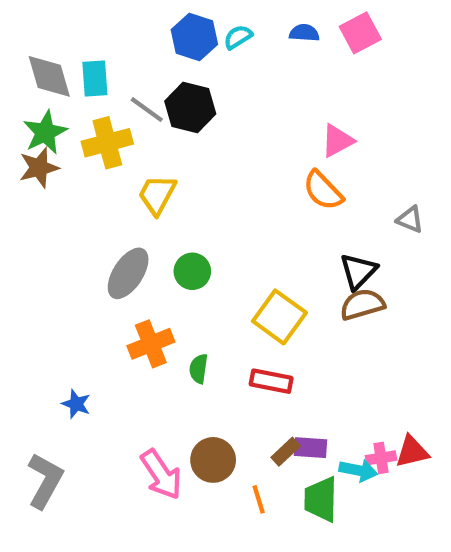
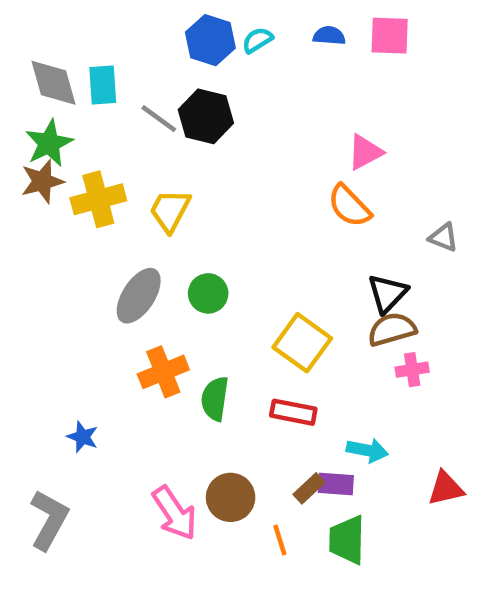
pink square: (360, 33) -> (390, 36), turned 30
yellow cross: (107, 143) -> (98, 199), moved
green semicircle: (199, 369) -> (215, 399), size x1.4
pink cross: (381, 458) -> (412, 370), moved
cyan arrow: (358, 470) -> (367, 450), moved

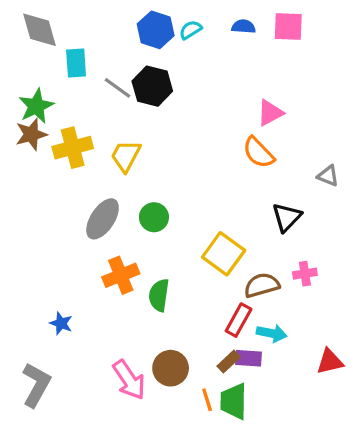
gray diamond: (53, 83) -> (40, 30), moved
brown semicircle: (392, 329) -> (262, 285), moved
red rectangle: (293, 412) -> (239, 320), moved, turned -72
green trapezoid: (347, 540) -> (234, 401), moved

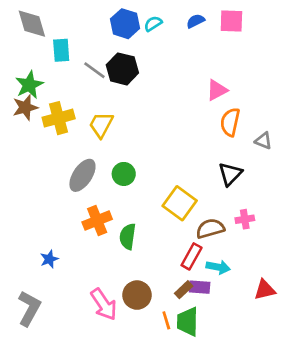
blue semicircle: (244, 27) -> (196, 21), turned -30
orange semicircle: (258, 153) -> (230, 122), moved, turned 56
blue star: (61, 323) -> (49, 259), turned 30

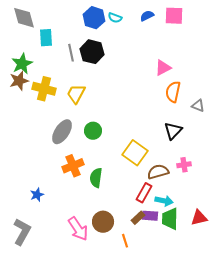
cyan semicircle: (153, 24) -> (115, 18), turned -128
gray line: (94, 70) -> (71, 53), turned 42
yellow cross: (59, 118) -> (44, 89), turned 30
green trapezoid: (188, 322) -> (170, 219), moved

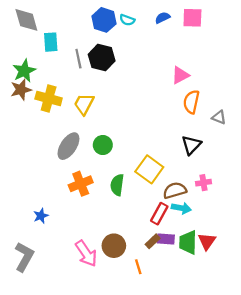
green semicircle: (96, 178) -> (117, 185), moved
cyan arrow: (164, 201) -> (181, 208), moved
red triangle: (199, 218) -> (207, 241), moved, turned -42

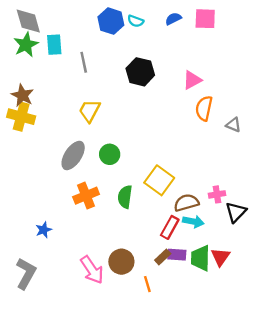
black hexagon: (102, 58) -> (140, 72), moved
green star: (24, 71) -> (26, 45), moved
brown star: (21, 90) -> (22, 95), turned -30
yellow cross: (49, 99) -> (21, 117), moved
black triangle: (191, 145) -> (236, 212), moved

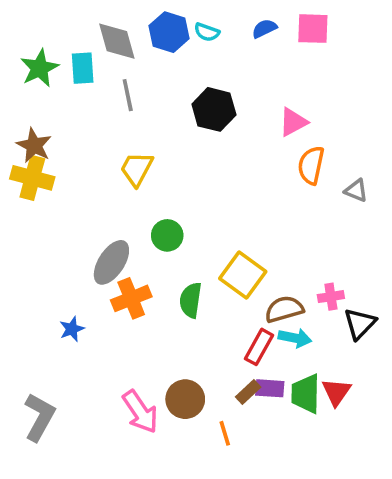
gray diamond: (28, 21) -> (117, 41), moved
gray ellipse: (73, 156) -> (111, 262), moved
blue star: (44, 230) -> (72, 329), moved

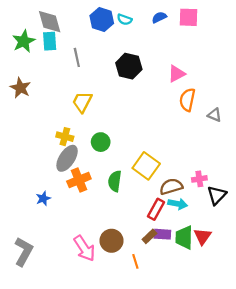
gray diamond: (117, 41) -> (50, 22), moved
yellow cross: (32, 178) -> (65, 137), moved, size x0.7

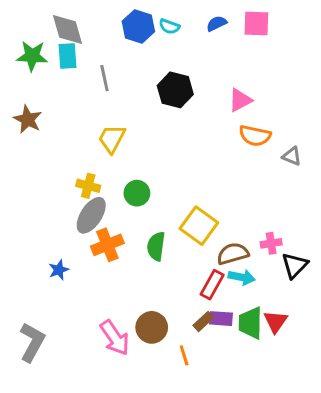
green star: (24, 41) -> (32, 56), turned 30
orange semicircle: (187, 100) -> (255, 136), turned -90

